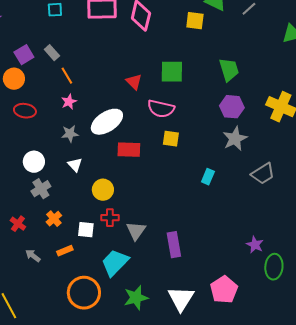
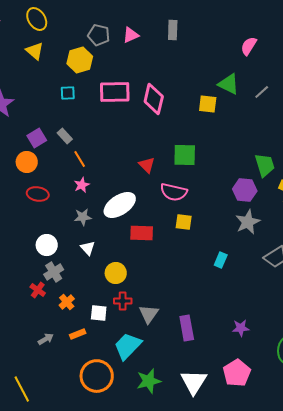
green trapezoid: (229, 70) -> (265, 165), moved
red cross: (18, 224) -> (38, 290), moved
purple star: (255, 245) -> (241, 328), moved, turned -30
gray arrow: (33, 256) -> (46, 339), turned 112

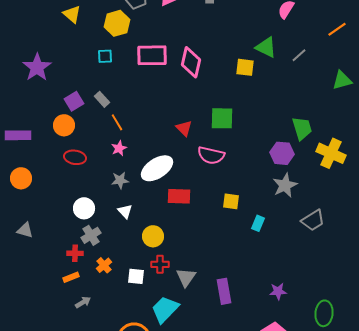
yellow square: (184, 222) -> (231, 201), moved
red cross: (38, 290) -> (75, 253), turned -35
orange rectangle: (78, 334) -> (71, 277), moved

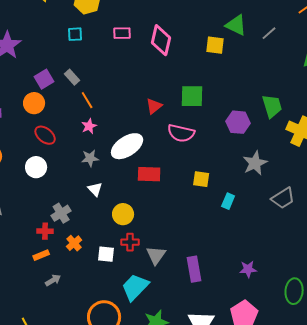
pink rectangle: (152, 55) -> (122, 33), size x0.6
red triangle: (184, 128) -> (154, 106), turned 36
purple hexagon: (282, 153) -> (238, 122), moved
red ellipse: (75, 157) -> (45, 135), turned 30
white circle: (84, 208) -> (36, 167), moved

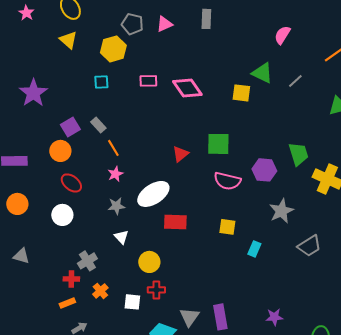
pink diamond: (161, 40) -> (187, 88), turned -48
pink semicircle: (181, 133) -> (227, 181), moved
gray triangle: (156, 255) -> (189, 317), moved

